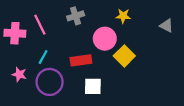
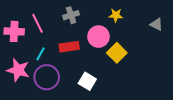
red rectangle: (81, 60) -> (69, 47), moved
pink star: (19, 74) -> (18, 70), size x1.6
white square: (93, 86) -> (87, 81), turned 30

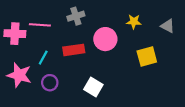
yellow star: (116, 15) -> (134, 22), moved
pink line: (38, 23) -> (40, 25), turned -60
yellow square: (117, 53) -> (147, 56), moved, turned 30
purple circle: (47, 77) -> (50, 83), size x0.6

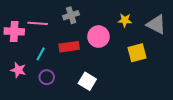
gray triangle: (168, 26) -> (156, 24), size x1.5
pink star: (19, 75) -> (18, 70), size x0.7

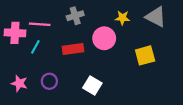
yellow star: (125, 20) -> (122, 18), moved
gray triangle: (156, 24) -> (156, 17), moved
cyan line: (41, 54) -> (35, 47), moved
pink star: (18, 70) -> (19, 83), moved

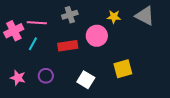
pink cross: (15, 33) -> (14, 31), turned -30
yellow square: (145, 55) -> (123, 69), moved

